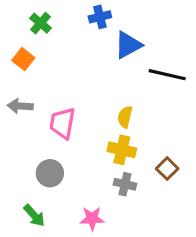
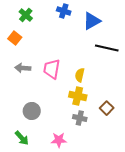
blue cross: (100, 17) -> (64, 11), turned 32
blue triangle: (128, 45) -> (92, 21), moved
gray arrow: (20, 106) -> (23, 68), moved
pink trapezoid: (62, 123) -> (52, 69), moved

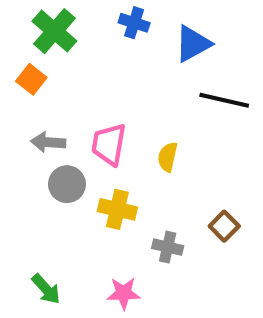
green cross: (26, 15) -> (54, 31), size x1.5
yellow cross: (78, 96) -> (117, 209), moved
gray circle: (32, 111) -> (67, 184), moved

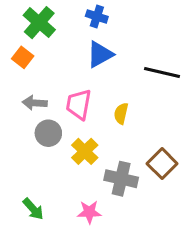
blue triangle: (193, 44) -> (100, 54), moved
yellow cross: (117, 209) -> (85, 151), turned 32
brown square: (224, 226) -> (162, 164), size x1.4
gray cross: (168, 247) -> (121, 179), size x1.5

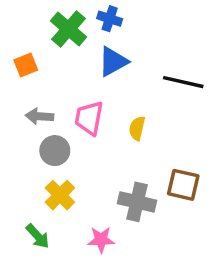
green cross: (39, 23) -> (69, 29), moved
orange square: (23, 57) -> (26, 65), turned 30
yellow cross: (85, 151) -> (60, 195), moved
brown square: (162, 164) -> (183, 185), turned -32

